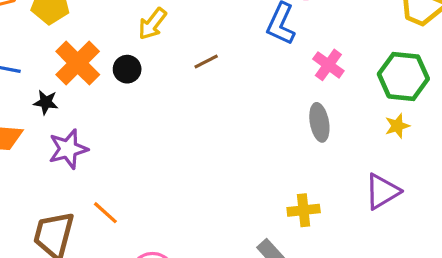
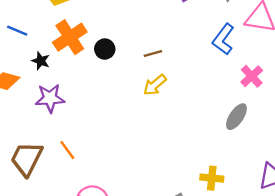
yellow arrow: (152, 24) -> (155, 85), moved
brown line: (206, 61) -> (153, 54), moved
gray ellipse: (319, 122) -> (236, 117), turned 32

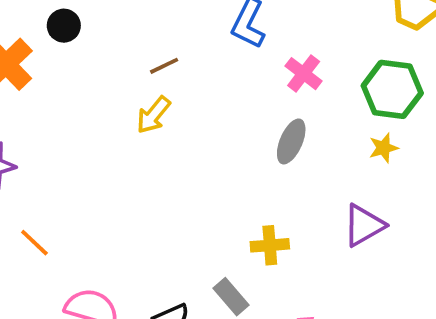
black circle: (105, 49) -> (64, 26), moved
brown line: (153, 54) -> (164, 66), moved

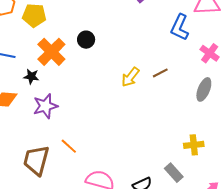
black circle: (64, 26) -> (86, 40), moved
brown line: (164, 66) -> (160, 73), moved

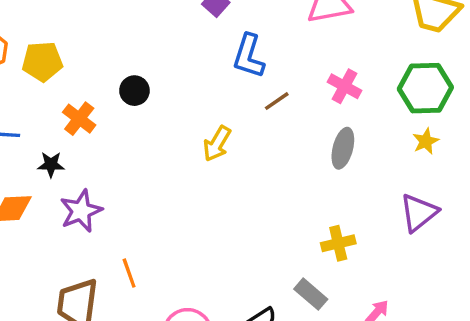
blue L-shape: (180, 27) -> (249, 56), moved
orange cross: (51, 52) -> (79, 119), size x0.7
brown line: (160, 73) -> (277, 101), moved
orange line: (69, 146) -> (129, 273), turned 36

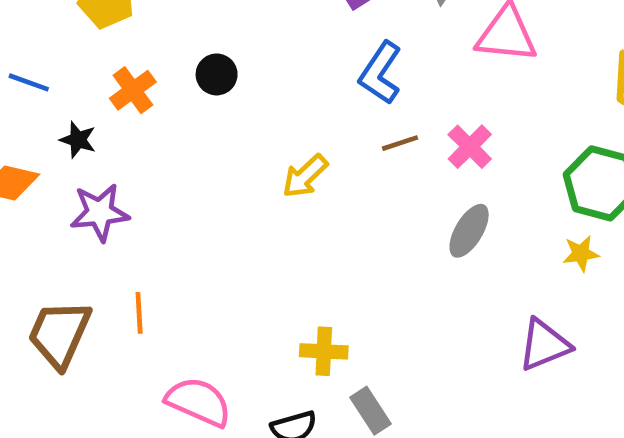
pink cross: (344, 86) -> (470, 147), moved
yellow cross: (338, 243) -> (324, 351), moved

